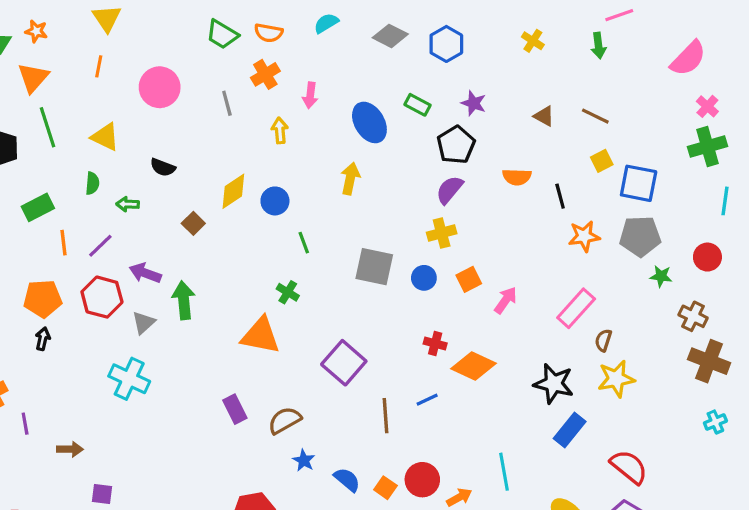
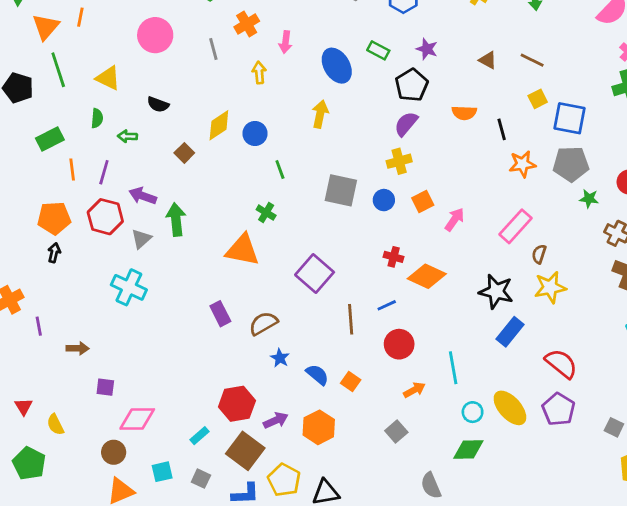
orange line: (99, 66) -> (80, 17), moved
purple line: (100, 246) -> (104, 172), turned -30
red circle: (422, 480) -> (399, 344), moved

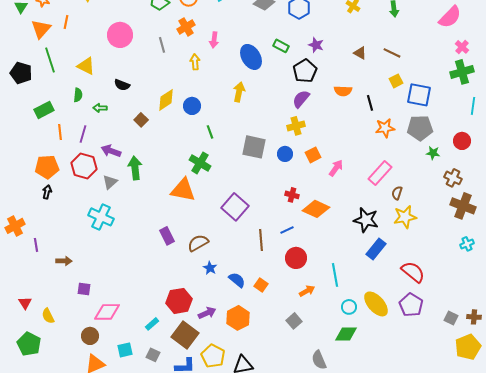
green cross: (266, 213) -> (200, 163), size x1.5

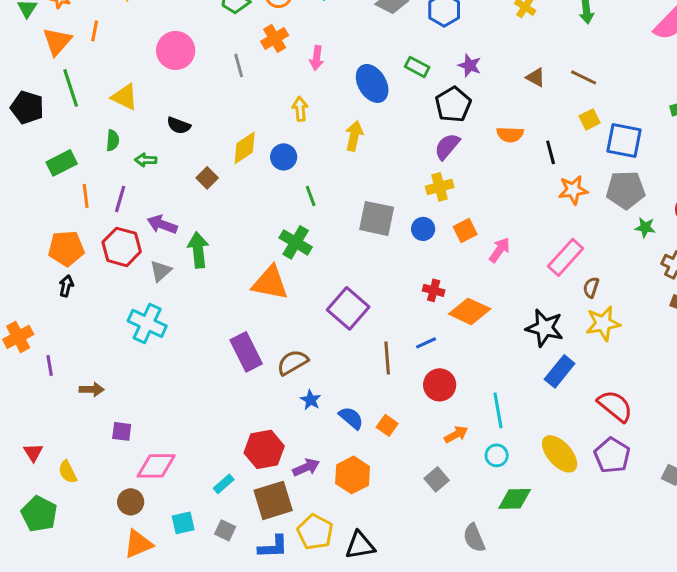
yellow arrow: (195, 62) -> (300, 109), moved
purple rectangle: (167, 236) -> (246, 352), size x1.4
cyan circle: (349, 307) -> (497, 455), moved
brown square: (185, 335) -> (273, 500), turned 36

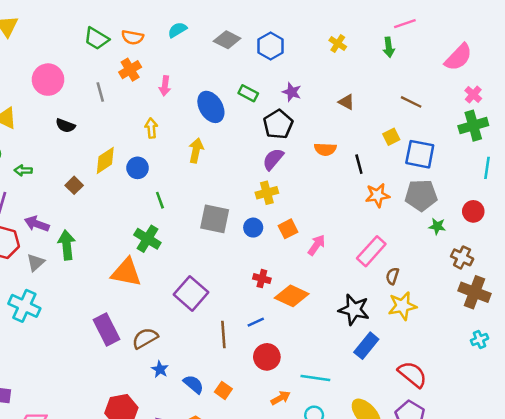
brown line: (584, 77) -> (411, 102), moved
black semicircle: (179, 125) -> (65, 126), moved
cyan line: (498, 410) -> (315, 378), turned -72

